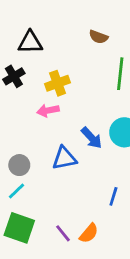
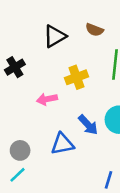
black triangle: (30, 42) -> (55, 36), moved, turned -30
yellow cross: (57, 83) -> (76, 77), moved

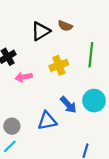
brown semicircle: (94, 30) -> (65, 26), moved
pink arrow: (47, 99) -> (24, 77), moved

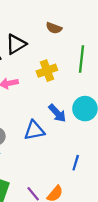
black triangle: (41, 31) -> (16, 44), moved

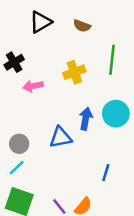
black triangle: (16, 44) -> (41, 22), moved
blue arrow: (57, 113) -> (86, 119), turned -126

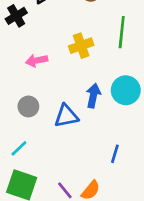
black cross: (14, 62) -> (16, 16), moved
gray circle: (19, 144) -> (28, 106), moved

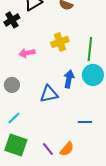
green line: (122, 32) -> (90, 49), moved
gray circle: (28, 106) -> (12, 85), moved
blue line: (115, 154) -> (85, 122), turned 72

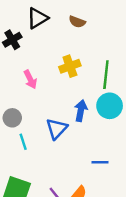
pink arrow: (27, 53) -> (30, 79), turned -105
blue triangle: (49, 94) -> (57, 129), turned -36
cyan line: (14, 118) -> (23, 142), moved, turned -64

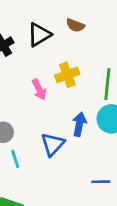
black triangle: (37, 18) -> (39, 35), moved
pink arrow: (30, 79) -> (39, 90), moved

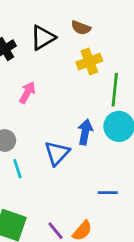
yellow cross: (67, 75) -> (89, 62), moved
pink arrow: (39, 90) -> (27, 93), moved, turned -125

